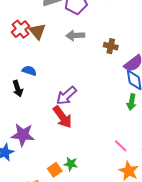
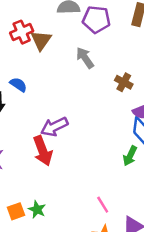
gray arrow: (75, 35) -> (85, 58), turned 42

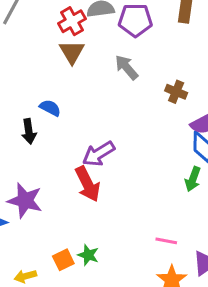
red cross: (22, 32) -> (72, 21), moved
pink line: (103, 205) -> (166, 241), turned -42

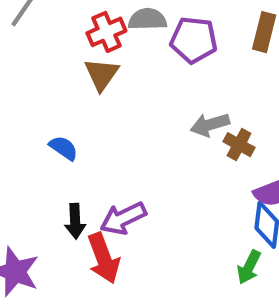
gray arrow: (127, 67) -> (210, 125), moved, turned -72
black arrow: (29, 131) -> (75, 221), moved

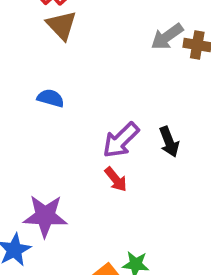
black arrow: (75, 221) -> (169, 142), moved
red arrow: (104, 258) -> (116, 179), size x0.6

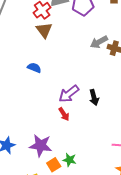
purple star: (45, 216) -> (41, 145), moved

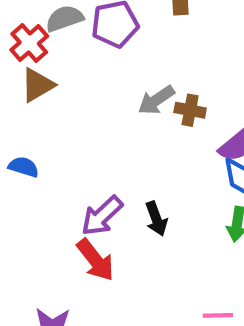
brown triangle: (44, 30) -> (38, 85), turned 42
red arrow: (64, 114) -> (95, 260), size x1.5

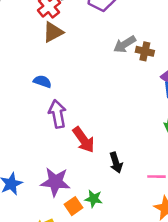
purple arrow: (102, 216) -> (57, 114), moved, turned 120
black arrow: (156, 219) -> (116, 163), moved

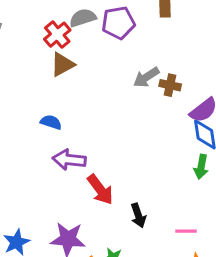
purple arrow: (57, 114) -> (69, 160), turned -72

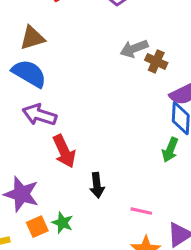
brown triangle: (62, 64) -> (32, 38), moved
blue semicircle: (51, 122) -> (29, 73), size x1.6

